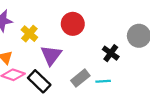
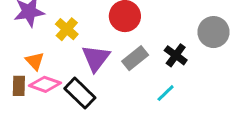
gray rectangle: (80, 78) -> (135, 58), moved
cyan line: (103, 81) -> (166, 93), turned -40

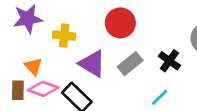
yellow cross: (67, 29) -> (64, 36), turned -35
purple triangle: (96, 58) -> (92, 64), turned -36

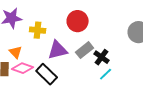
black cross: (169, 61) -> (102, 57), moved
purple triangle: (92, 64) -> (58, 50), turned -45

